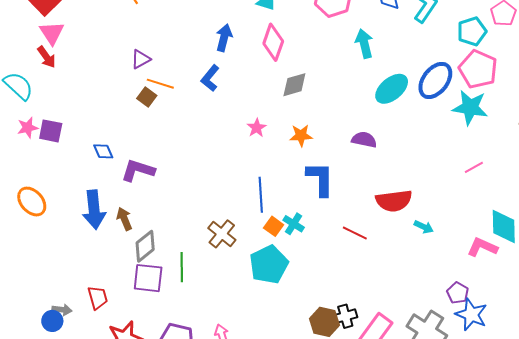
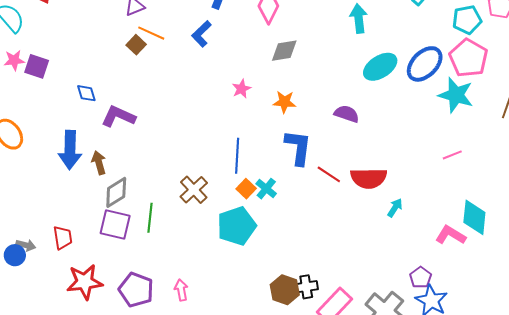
cyan arrow: (424, 227) -> (395, 208), turned -90
red line: (355, 233) -> (329, 174), moved

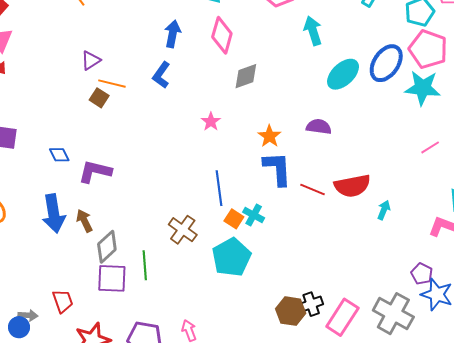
orange star: (284, 102) -> (269, 136), moved, turned -30

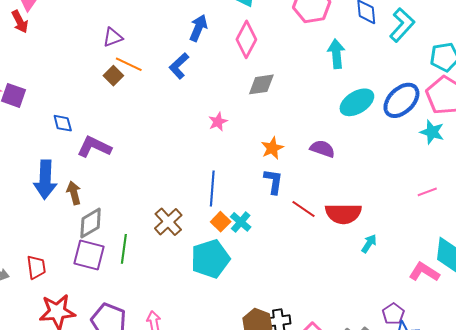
cyan star: (423, 88) -> (432, 132), size x0.7
blue L-shape: (277, 169) -> (273, 181), size x0.7

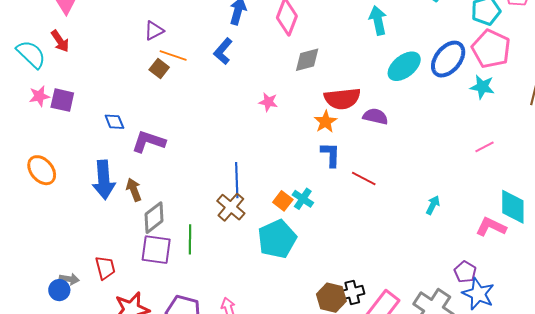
red arrow: (20, 22) -> (60, 41), moved
pink star: (218, 122) -> (268, 102), turned -30
blue line: (212, 189) -> (237, 180), moved
red semicircle: (343, 214) -> (342, 99), moved

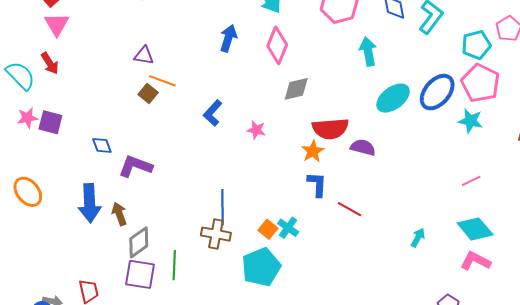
purple triangle: (154, 31) -> (144, 55), turned 35
blue L-shape: (223, 51) -> (213, 113), moved
brown cross: (231, 207) -> (216, 234), turned -32
cyan diamond: (513, 207) -> (475, 229), moved, turned -42

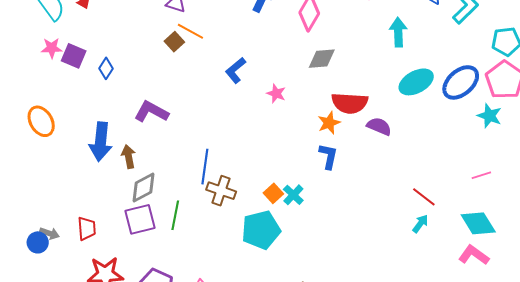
blue diamond: (102, 145) -> (106, 68), moved, turned 45
blue line: (223, 207) -> (205, 167), moved
red line: (350, 209) -> (424, 197), moved
purple square: (140, 274) -> (140, 219), turned -32

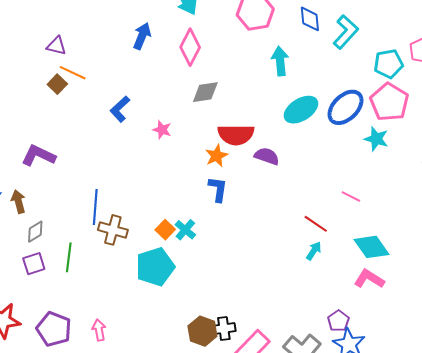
pink line: (481, 175) -> (351, 196), moved, turned 48
gray diamond: (143, 187) -> (35, 232), size x0.7
purple square: (140, 219) -> (34, 264), size x0.7

